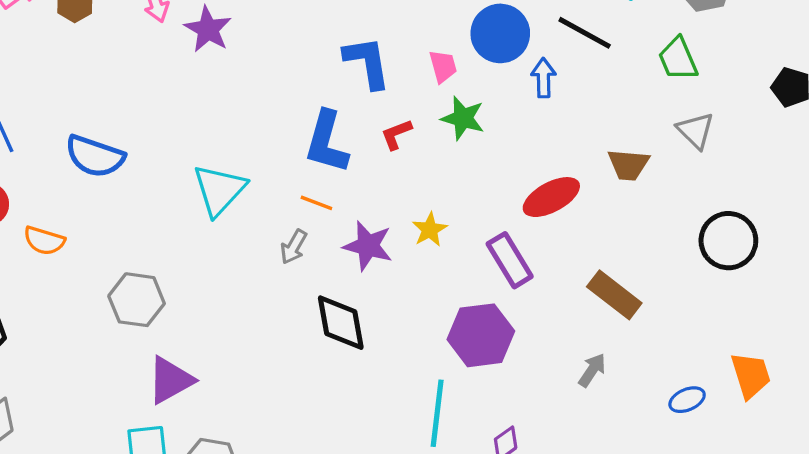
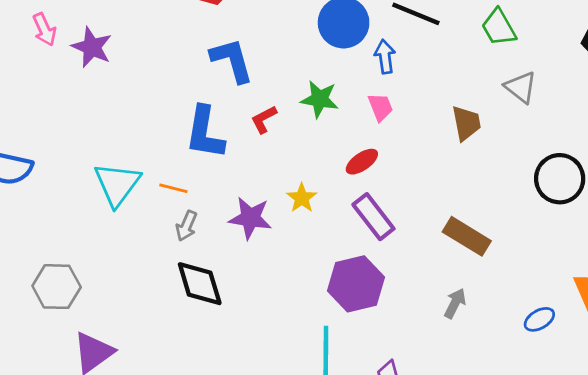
pink trapezoid: (443, 66) -> (380, 107), moved
brown trapezoid: (628, 165) -> (466, 123), turned -99
red ellipse: (551, 197) -> (362, 162), moved, size x0.7
orange line: (316, 203) -> (173, 188), moved
black diamond: (341, 323) -> (200, 284), moved

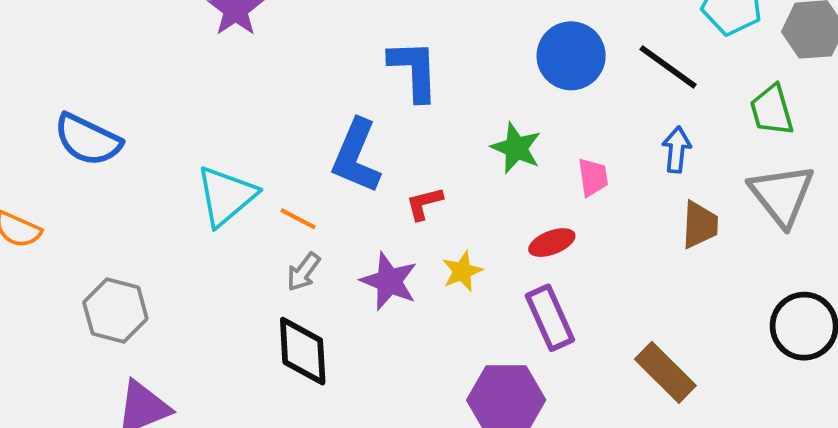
blue arrow: (385, 57) -> (677, 150), moved
gray triangle: (521, 87) -> (782, 195), size x1.5
red L-shape: (264, 119) -> (424, 203), moved

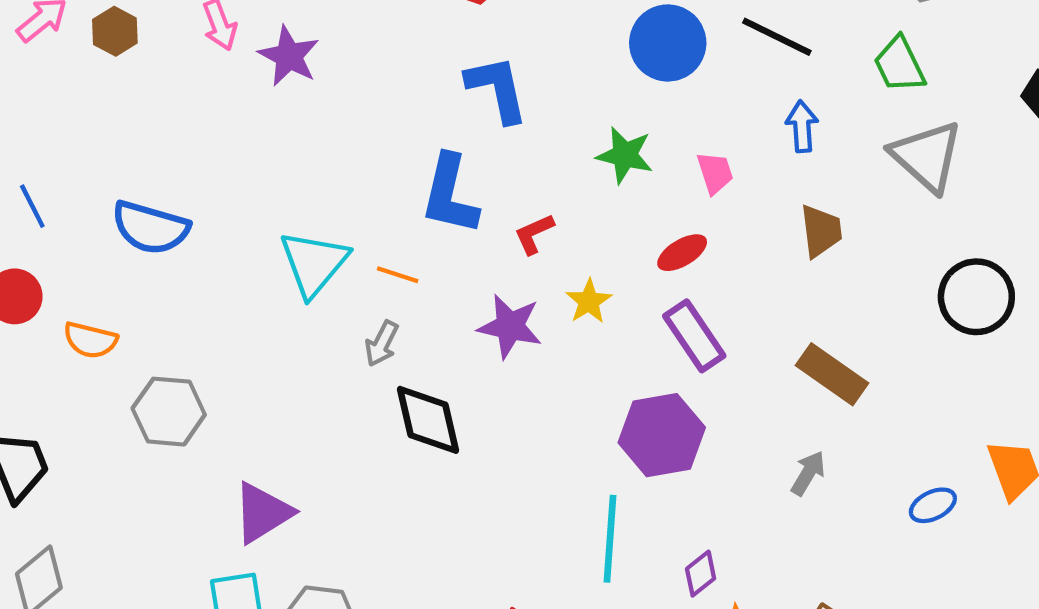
brown trapezoid: (700, 225) -> (821, 231), moved
gray arrow: (303, 272) -> (382, 344), moved
gray hexagon: (115, 310) -> (169, 412), moved

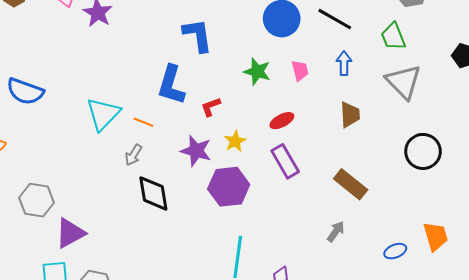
pink trapezoid: (715, 173) -> (300, 70), moved
gray hexagon: (169, 412) -> (36, 200), moved
purple hexagon: (662, 435) -> (229, 187), moved

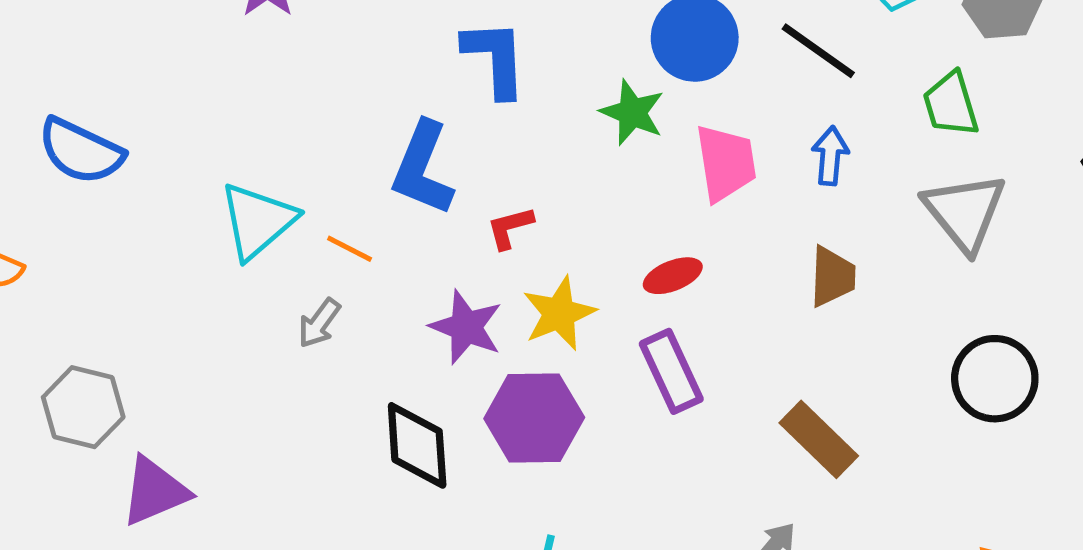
pink trapezoid: (300, 70) -> (726, 163), size x1.6
green star: (257, 72) -> (632, 112), moved
yellow star: (235, 141) -> (559, 313), size x1.4
black diamond: (153, 193) -> (417, 445), moved

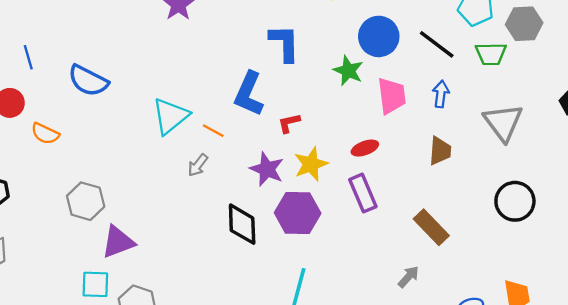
green trapezoid: (951, 104) -> (491, 54), moved, turned -76

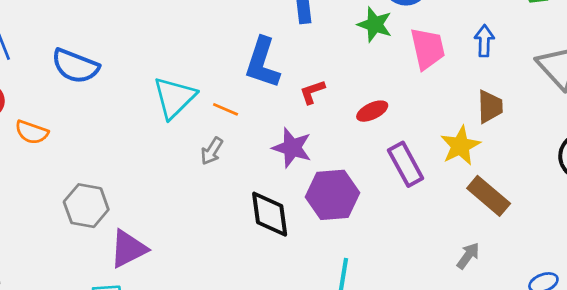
red ellipse: (365, 148) -> (372, 111), moved
yellow star: (311, 164) -> (460, 146), moved

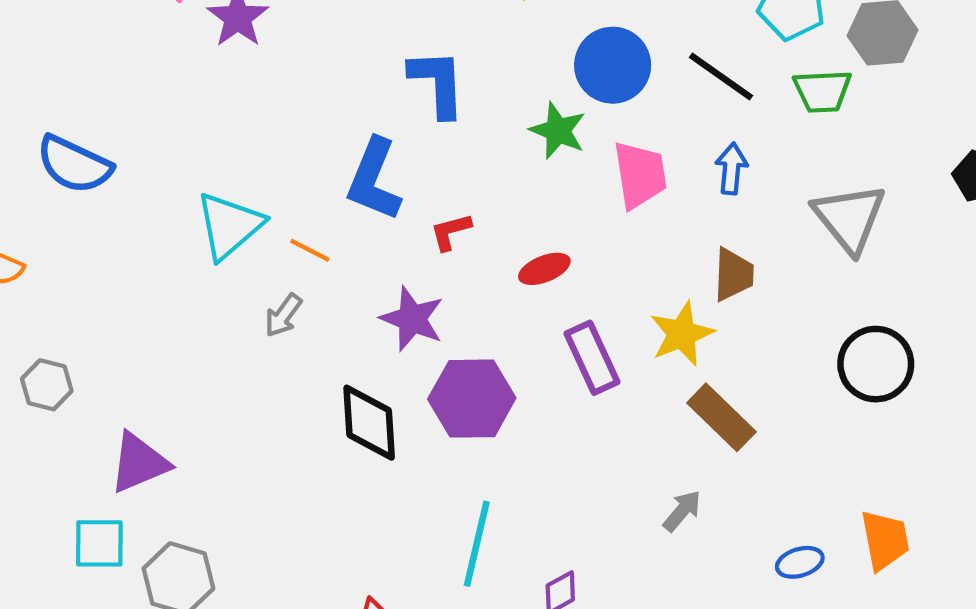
gray hexagon: (86, 206) -> (47, 385), moved, size x0.7

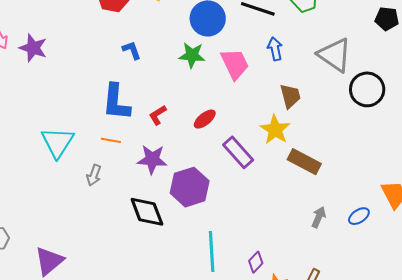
blue L-shape: (437, 83) -> (132, 50), size x0.6
orange line: (310, 250) -> (111, 140), moved
black circle: (876, 364) -> (367, 89), moved
gray arrow: (682, 511) -> (319, 217), moved

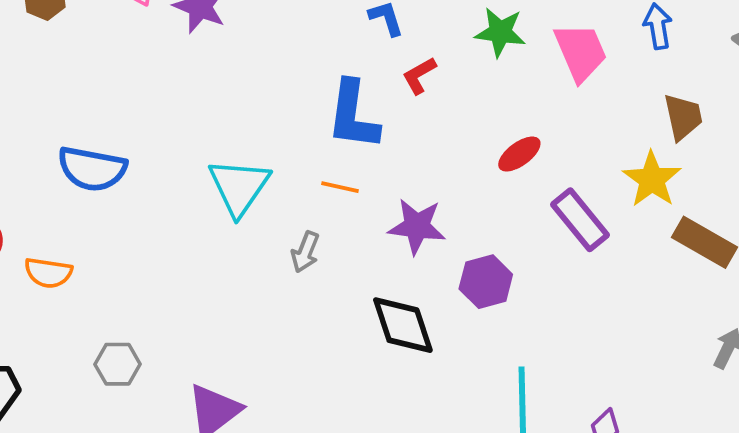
red L-shape: (158, 115) -> (419, 75), moved
purple hexagon: (190, 187) -> (486, 282), size x0.7

